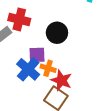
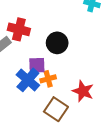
orange cross: (48, 68) -> (48, 79), turned -32
red star: (61, 80) -> (83, 91), moved

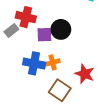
purple square: (37, 65) -> (44, 35), moved
blue cross: (28, 80) -> (34, 63), turned -30

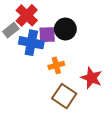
red cross: (26, 17) -> (27, 15), turned 30
blue cross: (34, 63) -> (31, 43), moved

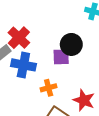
black circle: (65, 29) -> (71, 44), moved
purple square: (47, 35) -> (61, 57), moved

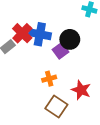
purple square: (61, 57) -> (61, 51), turned -35
blue cross: (23, 65) -> (40, 34), moved

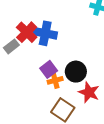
black circle: (70, 39) -> (76, 72), moved
purple square: (61, 51) -> (49, 69), moved

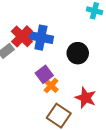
black circle: (76, 72) -> (78, 53), moved
orange cross: (55, 80) -> (51, 86), turned -32

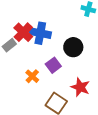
purple square: (44, 74) -> (53, 65), moved
orange cross: (51, 86) -> (32, 76), moved

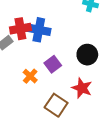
red cross: (23, 32) -> (20, 29), turned 36
black circle: (73, 47) -> (87, 55), moved

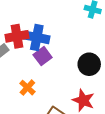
purple square: (53, 64) -> (43, 56), moved

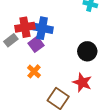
purple square: (43, 56) -> (36, 44), moved

